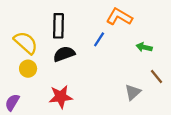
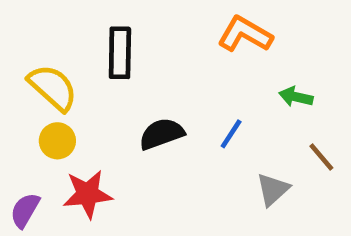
blue line: (99, 39) -> (231, 134), moved
black semicircle: (64, 54) -> (162, 134), moved
red star: (61, 97) -> (87, 194), moved

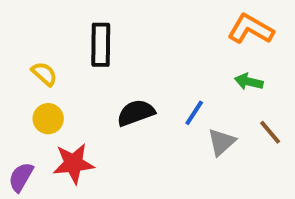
orange L-shape: (245, 34) -> (251, 29), moved
yellow semicircle: (53, 88) -> (44, 74), size x0.6
gray triangle: (273, 189) -> (221, 142), moved

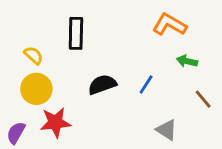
orange L-shape: (251, 29) -> (169, 25), moved
yellow circle: (48, 119) -> (36, 89), size x1.4
gray triangle: (221, 142) -> (167, 130), moved, turned -45

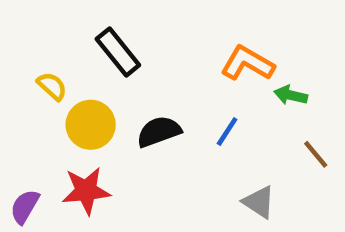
orange L-shape: (169, 25) -> (248, 63), moved
black rectangle: (76, 33) -> (118, 52), turned -40
yellow circle: (36, 89) -> (91, 125), moved

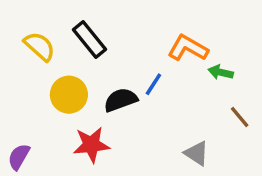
yellow semicircle: (52, 86) -> (40, 46), moved, size x1.4
blue line: (227, 132) -> (153, 84), moved
red star: (86, 191) -> (91, 145), moved

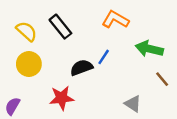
orange L-shape: (188, 48) -> (115, 20), moved
green arrow: (221, 72) -> (149, 49), size x1.6
yellow circle: (69, 95) -> (29, 64), moved

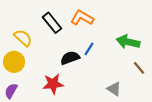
orange L-shape: (115, 20) -> (82, 18), moved
yellow semicircle: (27, 31) -> (23, 38), moved
yellow circle: (29, 64) -> (14, 62), moved

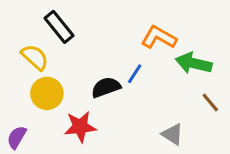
orange L-shape: (82, 18) -> (159, 37), moved
black rectangle: (52, 23) -> (59, 27), moved
yellow circle: (14, 62) -> (47, 93), moved

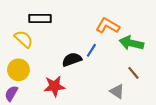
black rectangle: (59, 27) -> (40, 18), turned -50
yellow circle: (47, 93) -> (18, 70), moved
brown line: (210, 102) -> (133, 73), moved

